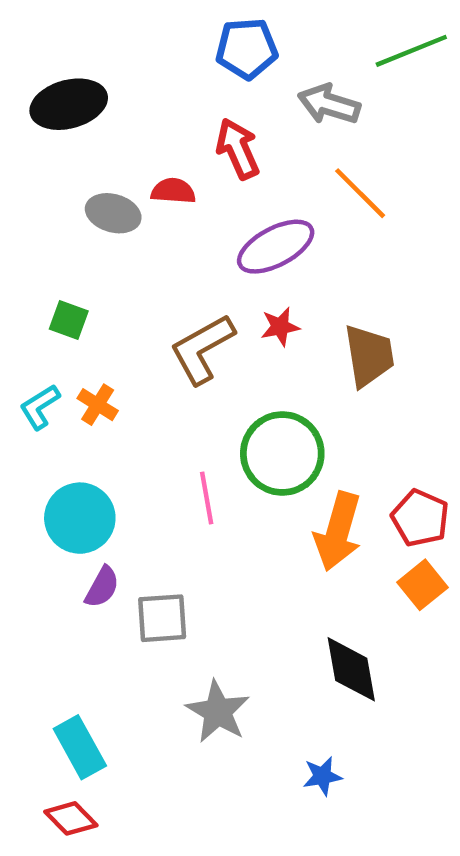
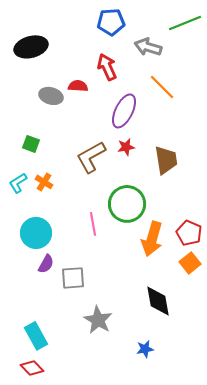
purple ellipse: (276, 247) -> (124, 111), turned -36

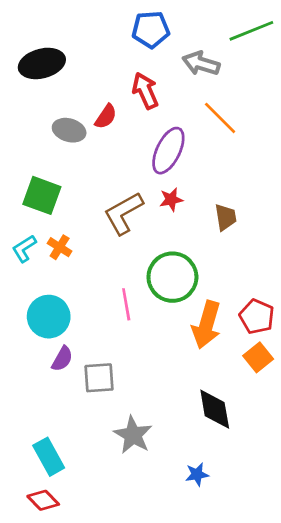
red semicircle: (78, 86) -> (106, 117), turned 120
green square: (31, 144) -> (42, 195), size x1.6
brown trapezoid: (166, 160) -> (226, 217), size x0.7

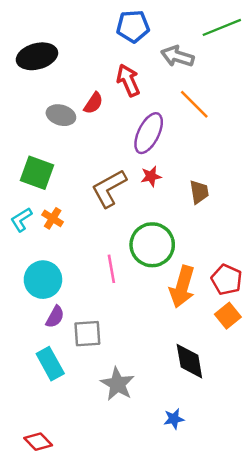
cyan rectangle: (49, 457) -> (50, 364), moved

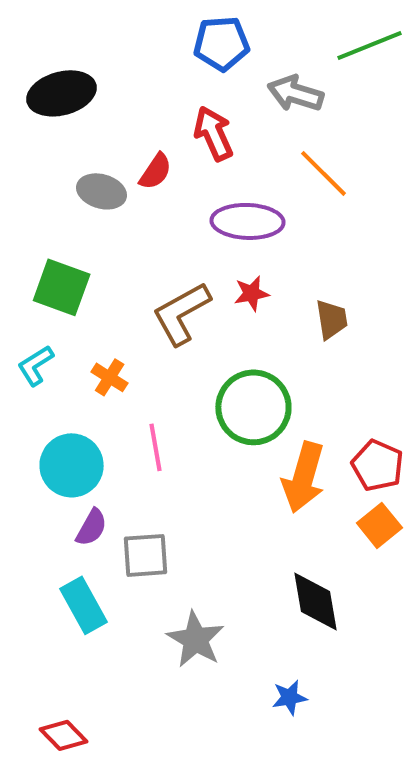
purple ellipse: (149, 133) -> (247, 221), turned 66
orange cross: (53, 218) -> (110, 377), moved
pink line: (111, 269) -> (156, 447), moved

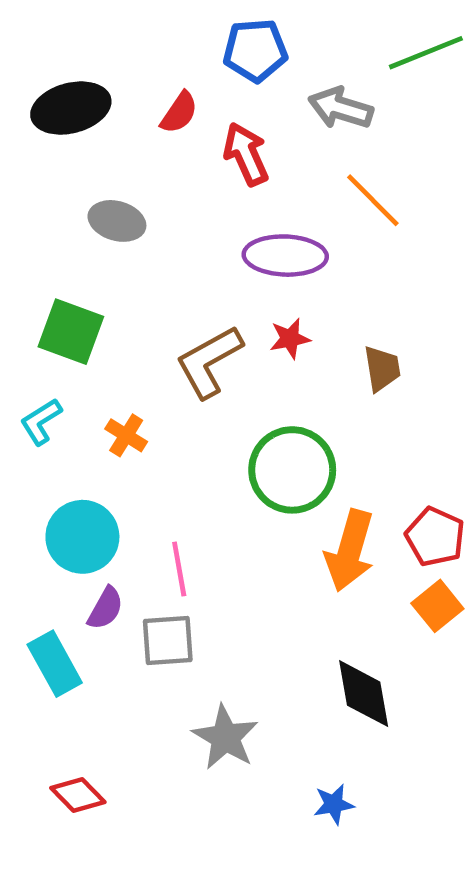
red semicircle: (156, 171) -> (179, 113), moved
pink line: (156, 447) -> (179, 569), moved
cyan rectangle: (84, 605) -> (55, 664), moved
red diamond: (64, 735) -> (78, 795), moved

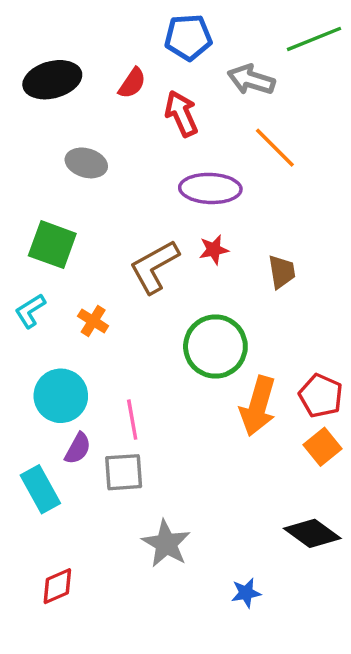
black diamond: (364, 694) -> (312, 533), moved, turned -44
red diamond: (78, 795) -> (57, 586), turned -69

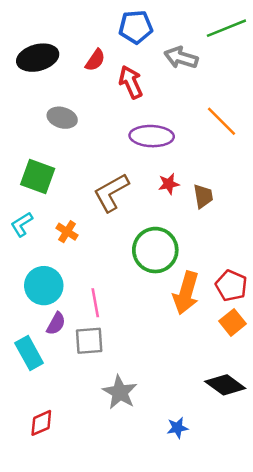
orange line: (275, 148) -> (221, 121), moved
red star: (214, 250) -> (169, 184), moved

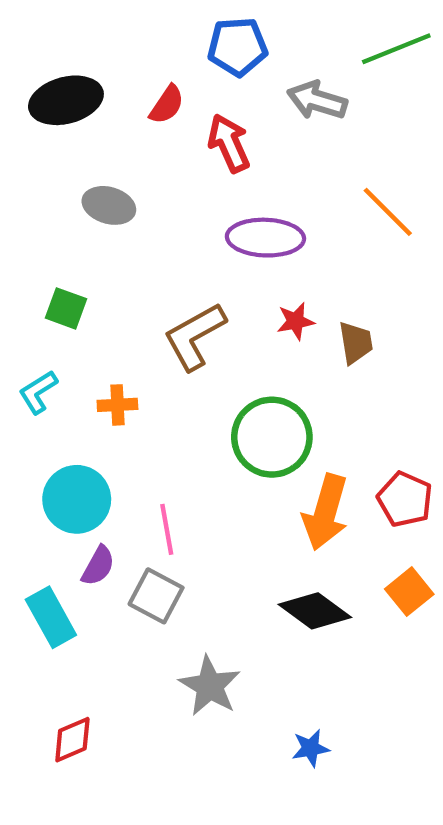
green square: (38, 177) -> (66, 308), size x0.7
orange cross: (67, 232) -> (117, 405), turned -35
orange square: (233, 322) -> (409, 592), moved
gray square: (89, 341) -> (156, 596), turned 32
black diamond: (225, 385) -> (315, 611), moved

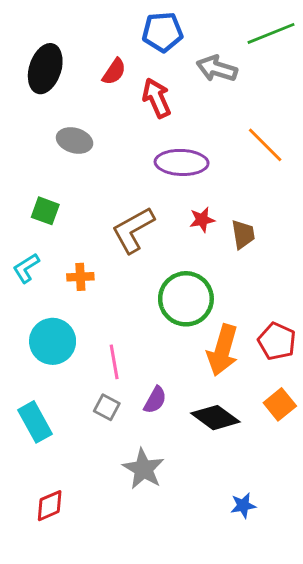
black ellipse: (66, 100) -> (45, 69), turned -57
purple semicircle: (98, 566) -> (155, 400), moved
gray square: (156, 596) -> (107, 407), size x0.7
blue star: (311, 748) -> (243, 506), moved

